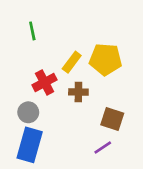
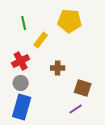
yellow pentagon: (106, 59) -> (70, 21), moved
yellow rectangle: (72, 62) -> (41, 40), moved
red cross: (45, 82) -> (21, 61), moved

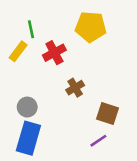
yellow rectangle: (41, 40) -> (18, 51), moved
red cross: (21, 61) -> (54, 53), moved
brown cross: (58, 68) -> (75, 88), turned -32

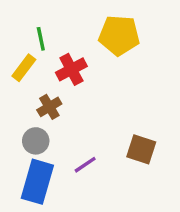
brown cross: (75, 88) -> (49, 107), moved
purple line: (98, 141) -> (85, 165), moved

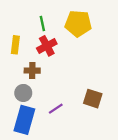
green line: (41, 39) -> (42, 23), moved
yellow rectangle: (24, 68) -> (15, 45), turned -30
brown cross: (49, 107) -> (32, 71), turned 32

